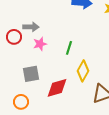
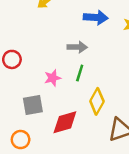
gray arrow: (31, 27) -> (77, 47), moved
pink star: (40, 44) -> (53, 78), moved

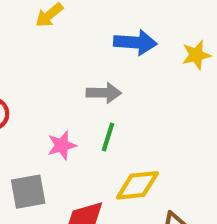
yellow diamond: (97, 101) -> (137, 185), turned 55

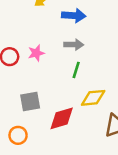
blue arrow: (135, 42) -> (74, 16), moved
pink star: (62, 145) -> (36, 53), moved

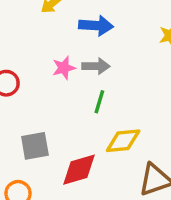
pink star: (36, 53) -> (64, 68), moved

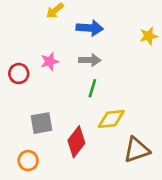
pink star: (64, 68) -> (50, 61), moved
red diamond: (79, 170) -> (76, 142), turned -36

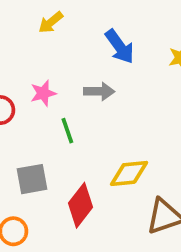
blue arrow: (90, 28) -> (120, 47), moved, turned 50
green line: (92, 88) -> (67, 131), moved, turned -36

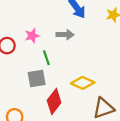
yellow diamond: (129, 173) -> (83, 83), turned 30
gray square: (32, 179) -> (37, 78), moved

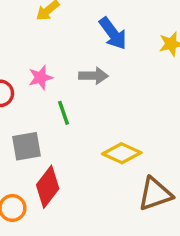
gray square: (37, 78) -> (26, 146), moved
red diamond: (54, 102) -> (48, 187), moved

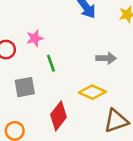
gray arrow: (93, 76) -> (106, 58), moved
red diamond: (48, 187) -> (59, 116), moved

